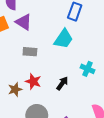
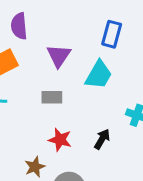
purple triangle: (24, 22) -> (59, 56), moved, turned 36
brown star: (15, 89) -> (35, 167), moved

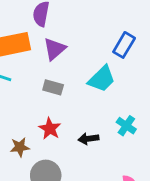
purple triangle: (59, 56) -> (55, 49), moved
black arrow: (102, 139) -> (88, 139), turned -144

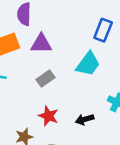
purple triangle: (55, 49) -> (41, 44), turned 50
gray rectangle: (53, 87) -> (45, 78), turned -42

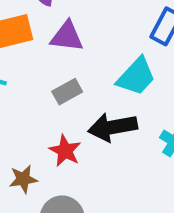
black arrow: (85, 119) -> (113, 127), moved, size x1.6

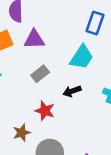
black arrow: (113, 127) -> (72, 91), size x0.6

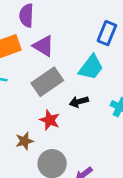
purple triangle: (34, 39) -> (43, 46), turned 30
gray rectangle: (40, 74) -> (47, 82), size x1.6

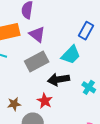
black arrow: (79, 102) -> (59, 79), size x1.5
red star: (50, 120) -> (45, 101), moved

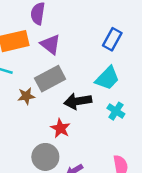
cyan trapezoid: (71, 55) -> (107, 78), moved
brown star: (14, 104) -> (26, 96), moved

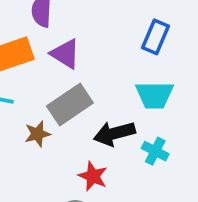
cyan trapezoid: (107, 78) -> (154, 95), turned 52
cyan cross: (116, 111) -> (155, 151), moved

